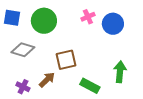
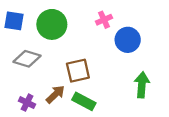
blue circle: (113, 24) -> (128, 40), moved
green rectangle: (90, 86) -> (84, 101), moved

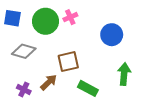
pink cross: (104, 20) -> (70, 17), moved
green rectangle: (84, 101) -> (88, 88), moved

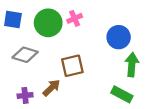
green arrow: (124, 74) -> (132, 65), moved
green rectangle: (88, 88) -> (122, 94), moved
purple cross: (24, 89) -> (25, 95), turned -32

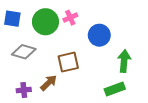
blue circle: (119, 37) -> (99, 35), moved
green rectangle: (122, 94) -> (115, 89), turned -48

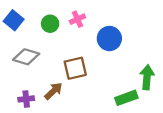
blue square: (12, 19) -> (14, 20), turned 30
green circle: (45, 22) -> (50, 24), size x0.6
green arrow: (124, 61) -> (147, 77), moved

